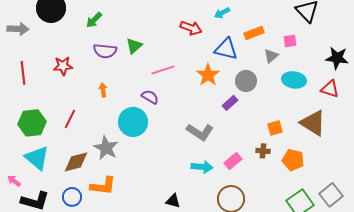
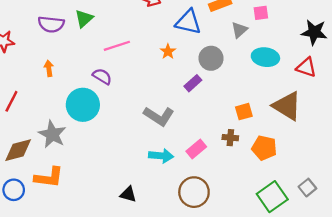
orange star: (208, 75) -> (168, 51), size x0.6
gray square: (331, 195) -> (307, 188), size x0.7

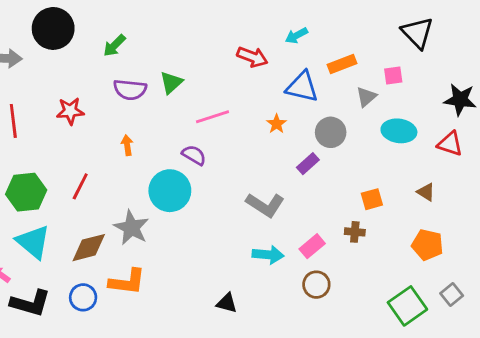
brown triangle: (287, 106) -> (426, 192), size x0.5
orange pentagon: (264, 148) -> (427, 245), moved
brown circle: (194, 192) -> (316, 285), moved, size x0.7

